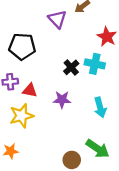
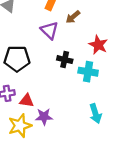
black cross: (71, 67) -> (65, 60), moved, turned -32
purple star: (62, 100) -> (44, 117), moved

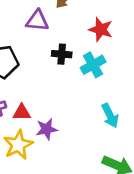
purple triangle: (49, 30) -> (37, 21), turned -30
cyan cross: (88, 72) -> (93, 65), turned -30

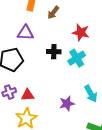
purple triangle: (37, 21) -> (25, 33), moved
purple star: (47, 129) -> (67, 104), moved

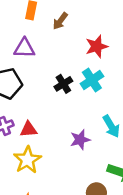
red star: (81, 32) -> (97, 46), turned -30
black cross: (54, 52) -> (63, 84), moved, turned -32

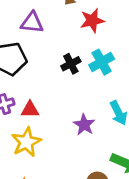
red star: (97, 46) -> (92, 20), moved
purple star: (80, 140) -> (84, 125), turned -30

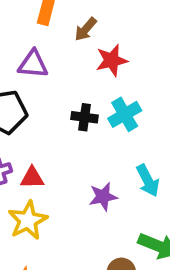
black cross: (71, 64) -> (85, 117), turned 36
purple star: (84, 125) -> (103, 197), turned 30

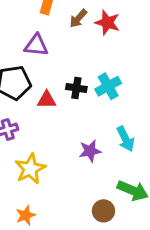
red star: (112, 60) -> (107, 23), moved, turned 30
red triangle: (32, 178) -> (47, 100), moved

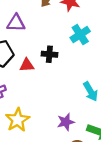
cyan cross: (108, 86) -> (80, 35), moved
purple star: (90, 151) -> (66, 122), moved

